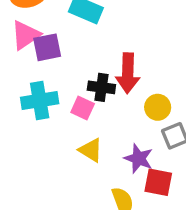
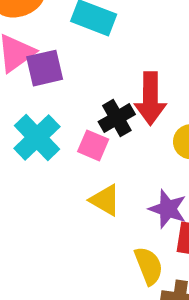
black cross: (101, 87) -> (117, 118), turned -36
cyan cross: (40, 101) -> (37, 137), turned -33

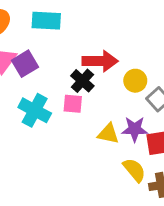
red arrow: (150, 99) -> (100, 61), turned -72
yellow triangle: (105, 200) -> (108, 134), moved

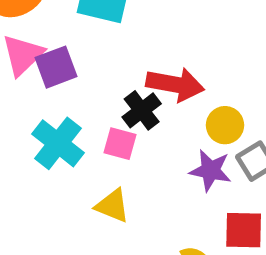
purple star: (135, 129) -> (210, 170), moved
yellow triangle: (108, 134) -> (113, 206), moved

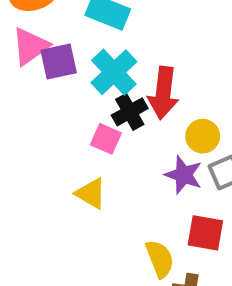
red arrow: (175, 84) -> (163, 93), turned 78
cyan cross: (58, 143) -> (114, 72), moved

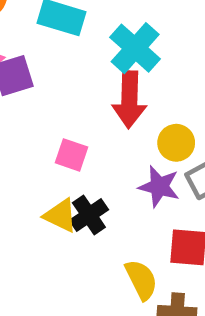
cyan cross: (114, 72) -> (135, 48), moved
black cross: (130, 112) -> (89, 215), moved

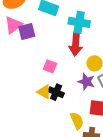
cyan cross: (135, 48) -> (79, 22), turned -35
black cross: (89, 215) -> (56, 92), turned -35

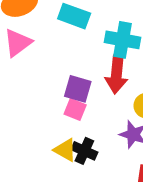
purple square: (27, 32) -> (78, 89), moved, turned 30

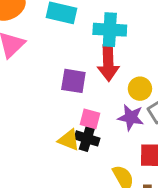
pink square: (75, 109) -> (90, 119), moved

